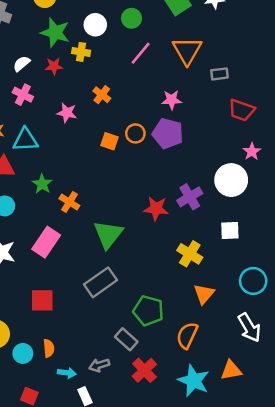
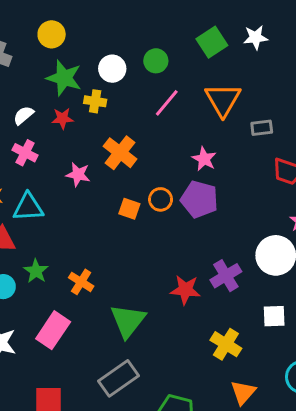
orange cross: (102, 95) -> (120, 153), size x1.5
pink star: (172, 100) -> (204, 159), turned 30
green star: (42, 184) -> (36, 271), moved

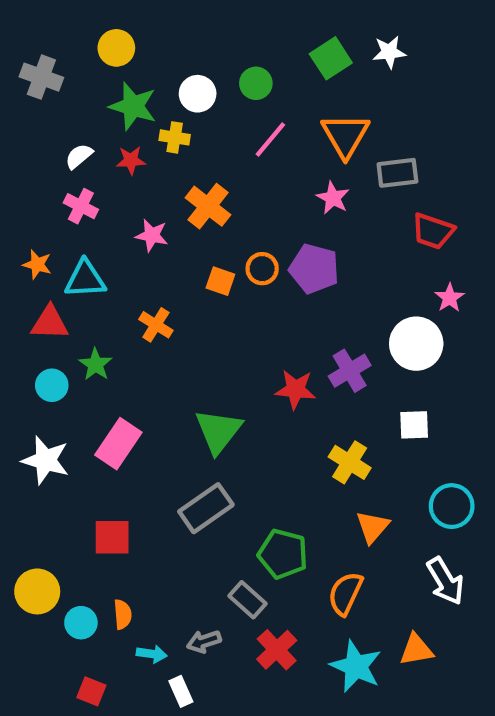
gray rectangle: (262, 128) -> (397, 173), size x1.4
pink star: (204, 159) -> (333, 198), moved
orange cross: (81, 282) -> (156, 325), moved

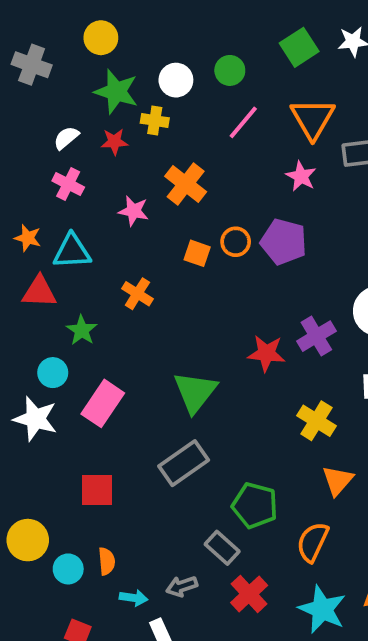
cyan circle: (52, 385) -> (53, 373), moved

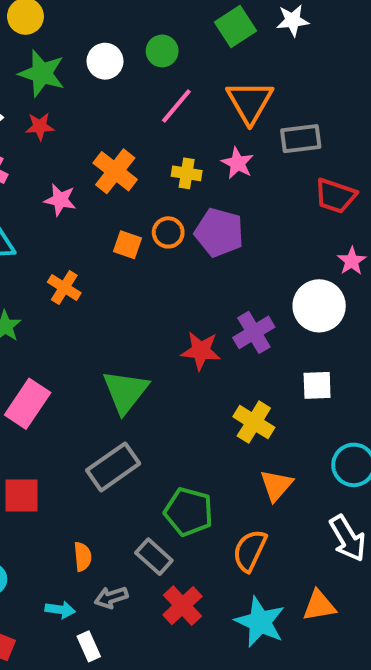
yellow cross: (155, 120) -> (187, 173), moved
orange semicircle: (107, 561) -> (83, 557), moved

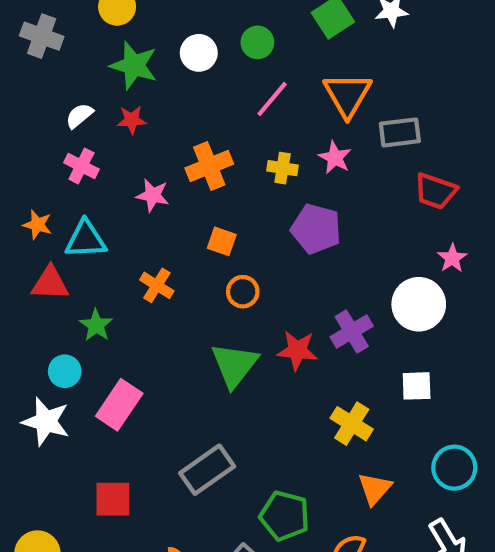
orange cross: (115, 171) -> (209, 166), turned 30
orange circle: (168, 232) -> (243, 292), moved
green triangle: (125, 392) -> (234, 365), moved

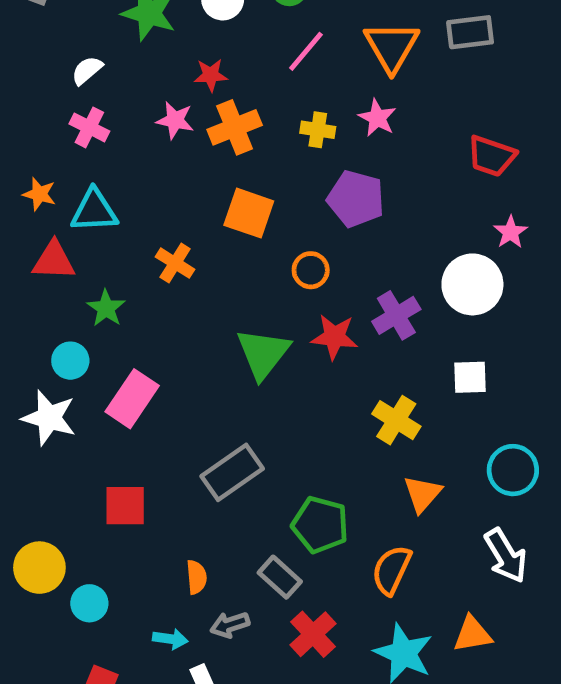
red star: (132, 120) -> (211, 75), moved
gray rectangle: (400, 132) -> (470, 32), moved
pink star: (153, 195) -> (175, 120), moved
orange square: (222, 241) -> (249, 213), size x1.5
orange circle: (243, 292) -> (311, 270), moved

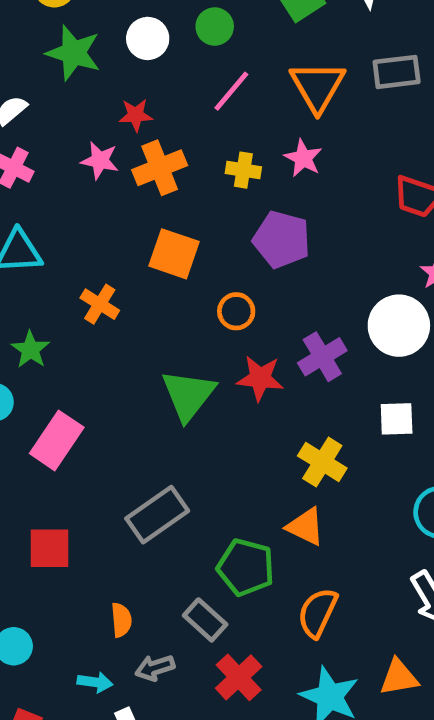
orange triangle: (422, 494) -> (306, 527), moved, turned -45

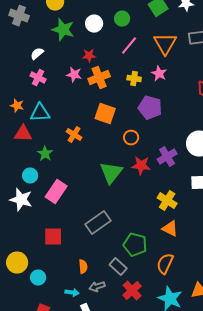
orange triangle: (306, 527) -> (170, 229), moved

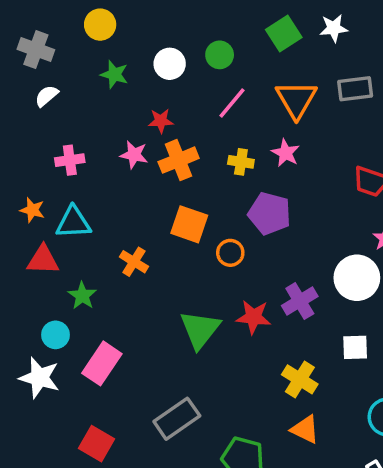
green star: (63, 30) -> (114, 74), size x0.7
white semicircle: (37, 54) -> (47, 96), moved
pink cross: (38, 78) -> (70, 160), turned -35
orange circle: (131, 138) -> (230, 253), moved
red square: (53, 237) -> (97, 444), turned 30

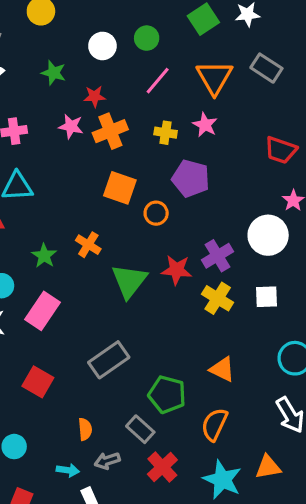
green star: (114, 74) -> (54, 73), moved
gray rectangle: (355, 89) -> (266, 68), turned 40
orange cross: (134, 262) -> (88, 245), moved
green star: (82, 296) -> (44, 256), moved
yellow cross: (300, 379) -> (218, 298), moved

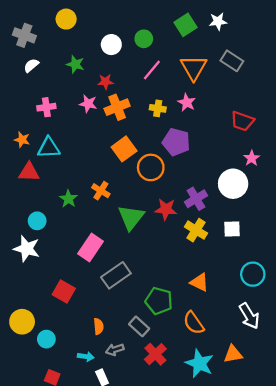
orange square: (120, 188) -> (124, 149), turned 35
orange circle: (156, 213) -> (151, 167), size x1.5
pink rectangle: (43, 311) -> (90, 247), moved
orange semicircle: (214, 424) -> (194, 323), turned -60

